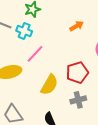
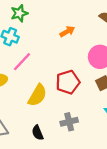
gray cross: (78, 100) -> (69, 122), moved

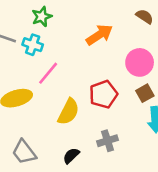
orange arrow: (67, 31) -> (99, 35), size x1.5
black semicircle: (38, 133) -> (71, 156), turned 72

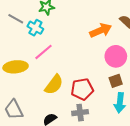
orange arrow: (99, 35) -> (101, 30), moved
red pentagon: (103, 94) -> (82, 89), moved

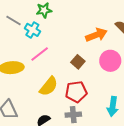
brown square: (116, 81) -> (78, 62), moved, turned -32

